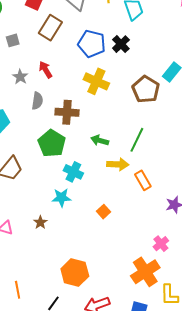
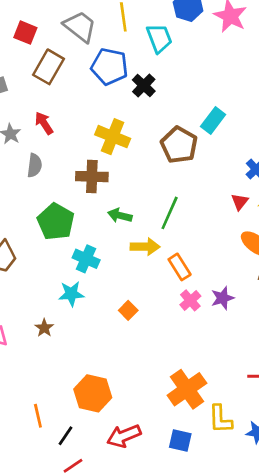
blue pentagon: (92, 44) -> (110, 67), moved
brown cross: (67, 112) -> (92, 177), moved
pink cross: (161, 244) -> (190, 300), moved
orange line: (18, 290) -> (38, 416), moved

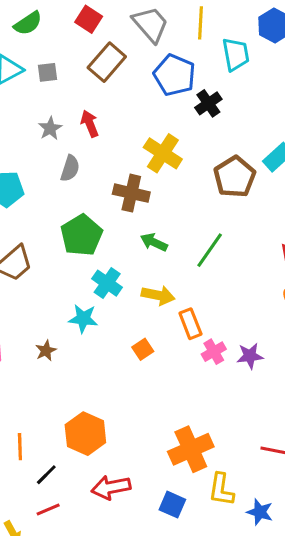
yellow arrow: (145, 247) -> (158, 295), moved
orange rectangle: (180, 267) -> (190, 324), moved

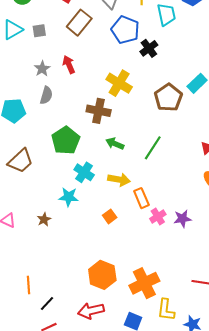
gray semicircle: (70, 168) -> (46, 95), moved
orange hexagon: (85, 434) -> (102, 275), moved

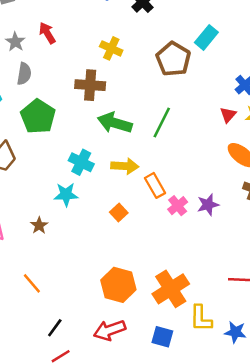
yellow cross: (119, 83) -> (111, 48), size x0.7
green pentagon: (66, 140) -> (38, 117), moved
green arrow: (115, 144) -> (115, 123), size x1.5
orange line: (28, 285) -> (32, 283), moved, turned -30

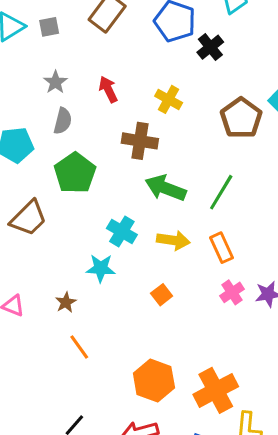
red arrow: (47, 33) -> (108, 89), moved
orange rectangle: (155, 185) -> (222, 248), moved
orange line: (32, 283) -> (79, 347), moved

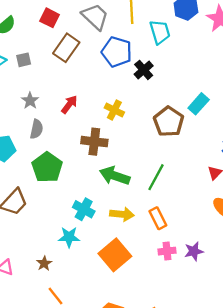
red arrow: (108, 89) -> (69, 104), turned 66
pink cross: (232, 292) -> (167, 251), turned 30
orange square: (162, 295) -> (115, 255), size x2.0

